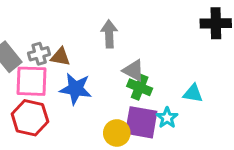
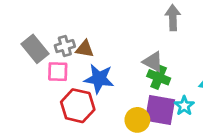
gray arrow: (109, 34) -> (173, 18), moved
pink square: (31, 81) -> (58, 72), size x0.7
red hexagon: (30, 118) -> (78, 106), moved

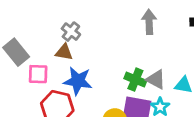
gray cross: (65, 46) -> (71, 32), moved, turned -36
gray triangle: (153, 62) -> (156, 80), moved

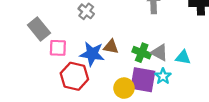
brown triangle: (64, 52) -> (111, 47), moved

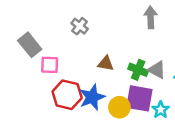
blue star: (92, 54) -> (92, 97), moved, turned -30
cyan star: (163, 76) -> (161, 110), moved

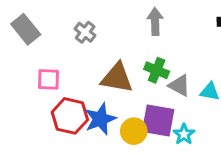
gray arrow: (151, 17) -> (155, 22), moved
gray rectangle: (30, 45) -> (26, 29), moved
brown triangle: (106, 64) -> (117, 78), size x1.6
green cross: (138, 70) -> (157, 70), moved

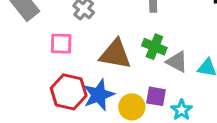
pink square: (49, 79) -> (61, 44), moved
purple square: (158, 120) -> (156, 96), size x0.6

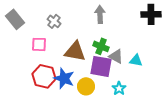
blue star: (99, 95) -> (64, 78), turned -30
purple square: (156, 96) -> (101, 66), moved, size x1.6

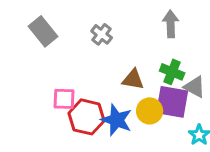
pink square: (39, 44) -> (64, 99), moved
brown triangle: (75, 51) -> (133, 79), size x0.7
yellow circle: (86, 86) -> (150, 111), moved

